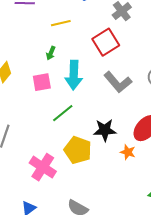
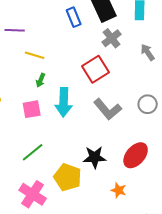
yellow line: (61, 23) -> (35, 55), moved, turned 30
green line: (63, 113) -> (33, 152), moved
orange star: (128, 152) -> (119, 190), moved

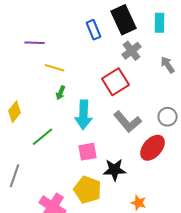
pink square: (32, 109) -> (88, 152), moved
green line: (33, 152) -> (43, 137), moved
red ellipse: (136, 155) -> (153, 148), moved

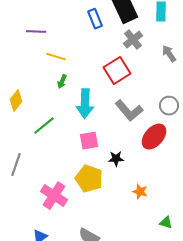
black star: (115, 170) -> (116, 159), size x0.7

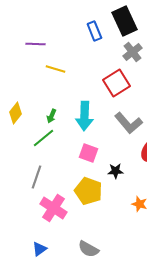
green arrow: (62, 82) -> (51, 116), moved
pink square: (89, 141) -> (88, 153), turned 30
gray line: (16, 165) -> (36, 177), moved

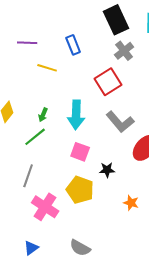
blue rectangle: (94, 31) -> (73, 45), moved

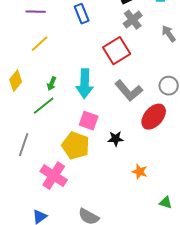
yellow line: (47, 68) -> (40, 44), moved, turned -60
gray line: (28, 176) -> (24, 145), moved
yellow pentagon: (80, 190) -> (76, 146), moved

